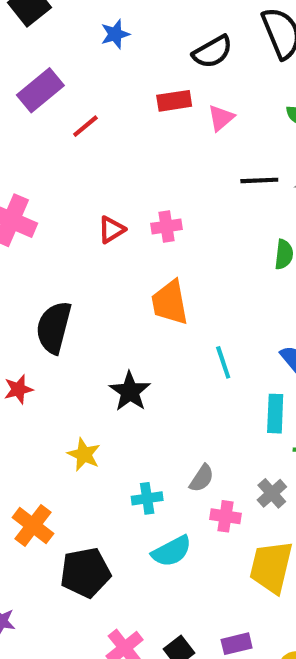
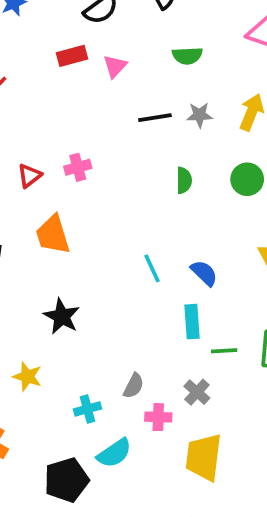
orange trapezoid: (170, 303) -> (53, 235), moved
cyan line: (223, 362) -> (152, 268), moved
black pentagon: (85, 573) -> (66, 480), moved

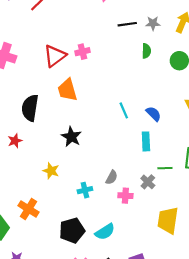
red triangle: (29, 176) -> (55, 56), size x1.6
green semicircle: (184, 180) -> (146, 51), moved
green line: (224, 351) -> (165, 168), moved
cyan semicircle: (114, 453) -> (105, 232), moved
yellow trapezoid: (204, 457) -> (168, 220), moved

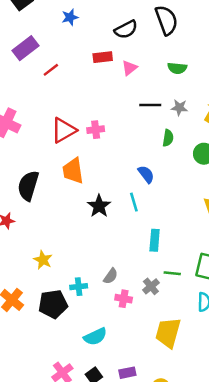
blue semicircle: (153, 114) -> (146, 174), moved
black star: (71, 137) -> (99, 206), moved
black pentagon: (72, 230) -> (53, 304), moved

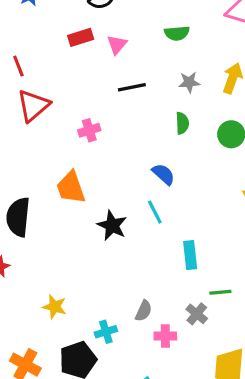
red line: (51, 70) -> (18, 66), turned -63
black line: (150, 105) -> (132, 87), moved
red triangle: (64, 130) -> (33, 106), moved

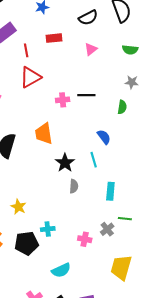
red rectangle: (81, 37) -> (54, 38), moved
black line: (132, 87) -> (86, 95), moved
gray semicircle: (144, 311) -> (74, 186), moved, turned -32

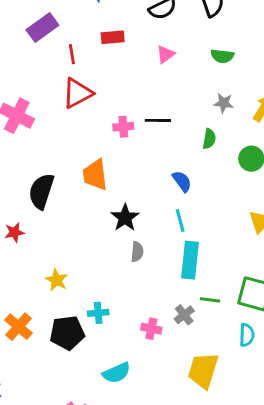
cyan line: (94, 160) -> (180, 221), moved
cyan rectangle: (110, 191) -> (190, 260), size x1.4

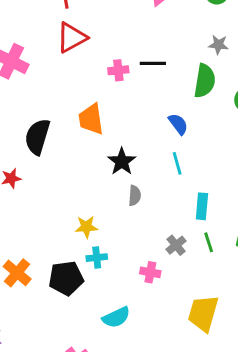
green semicircle: (209, 139) -> (205, 81), size x1.6
cyan rectangle: (190, 260) -> (202, 206), moved, size x0.7
yellow star: (57, 280) -> (86, 227), moved, turned -30
green line: (210, 300) -> (209, 242), turned 66
gray cross: (184, 315) -> (176, 245), moved

